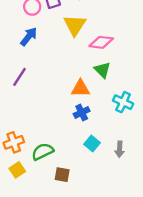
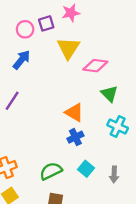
green triangle: (102, 70) -> (109, 94), moved
orange triangle: (80, 88) -> (74, 112), turned 30
green semicircle: (43, 152) -> (51, 171), moved

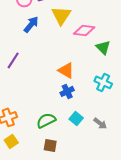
blue arrow: (22, 60) -> (31, 24), moved
green triangle: (109, 94) -> (103, 47), moved
gray arrow: (114, 175) -> (100, 123), turned -56

